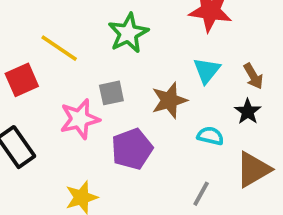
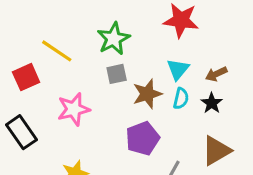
brown arrow: (253, 76) -> (216, 74), turned 95
gray square: (111, 93) -> (117, 74), moved
cyan semicircle: (210, 136) -> (181, 98), moved, turned 90
purple pentagon: (132, 149) -> (143, 138), moved

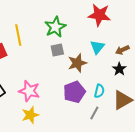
yellow line: (57, 51) -> (18, 35), turned 45
cyan semicircle: (181, 98) -> (99, 91), moved
pink star: (74, 109) -> (29, 91), moved, turned 30

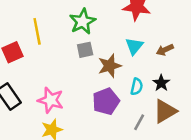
black star: (119, 69) -> (161, 83), moved
cyan semicircle: (99, 91) -> (137, 87), moved
gray line: (94, 113) -> (139, 122), moved

